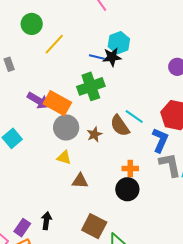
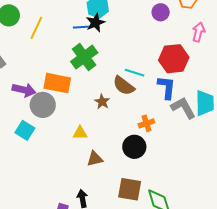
purple arrow: (38, 101) -> (24, 90), moved
gray circle: (66, 127) -> (43, 105), moved
brown triangle: (80, 181) -> (95, 159), moved
black circle: (127, 189) -> (134, 147), moved

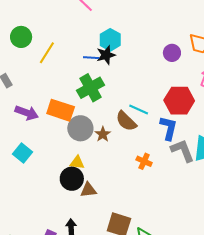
gray circle: (43, 105) -> (80, 128), moved
orange cross: (146, 123) -> (144, 161), turned 35
black circle: (134, 147) -> (72, 179), moved

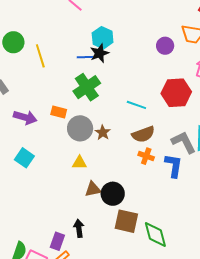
yellow line: (47, 53) -> (40, 56), turned -45
orange rectangle: (61, 110) -> (59, 112), size x0.6
brown semicircle: (126, 121) -> (143, 134), moved, turned -60
blue L-shape: (169, 128) -> (174, 166), moved
black circle: (72, 179) -> (113, 194), moved

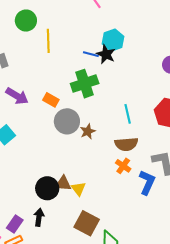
black star: (100, 53) -> (106, 54), turned 30
cyan line: (136, 105) -> (128, 114), turned 42
yellow triangle: (79, 163) -> (78, 189), moved, turned 35
black circle: (113, 194) -> (47, 188), moved

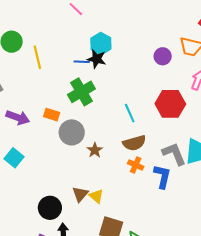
brown star: (88, 131) -> (95, 150), moved
brown triangle: (63, 183) -> (80, 194), turned -42
black circle: (47, 188) -> (50, 208), moved

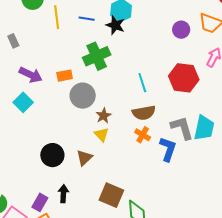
blue line: (82, 62) -> (87, 19), moved
orange rectangle: (52, 115) -> (65, 76), turned -35
cyan square: (14, 158) -> (23, 102), moved
yellow triangle: (96, 196) -> (102, 135), moved
black circle: (50, 208) -> (52, 155), moved

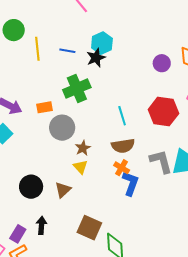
black star: (115, 25) -> (96, 58), turned 30
blue L-shape: (168, 149) -> (130, 183), moved

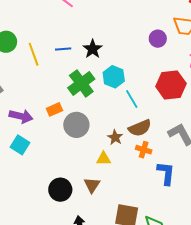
cyan hexagon: (102, 43) -> (114, 77), moved
brown star: (83, 148) -> (115, 137), moved
yellow triangle: (80, 167) -> (104, 159), turned -35
blue L-shape: (130, 183) -> (166, 173), moved

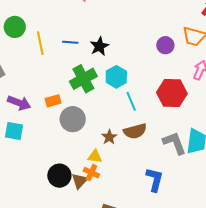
cyan square: (20, 145) -> (14, 131), turned -30
orange cross: (144, 150) -> (91, 173), moved
black circle: (60, 190) -> (59, 176), moved

